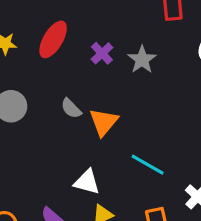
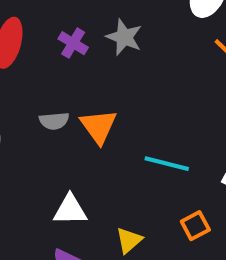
gray semicircle: (71, 108) -> (54, 121), turned -35
white triangle: (87, 182) -> (70, 210), moved

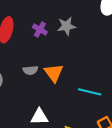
gray star: (124, 37) -> (66, 26), turned -30

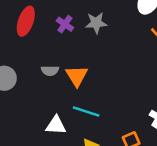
cyan line: (90, 92) -> (86, 112), moved

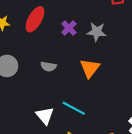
orange triangle: (77, 76) -> (90, 68), moved
white triangle: (56, 125) -> (45, 116), turned 36

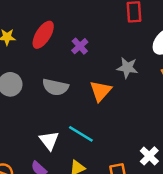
gray star: (97, 32) -> (127, 68), moved
gray semicircle: (48, 67) -> (55, 87), size x1.5

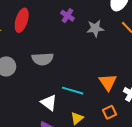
purple cross: (80, 46) -> (67, 16), moved
orange triangle: (101, 91) -> (108, 82), moved

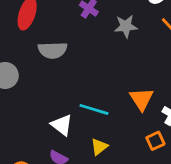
gray semicircle: (43, 59) -> (53, 50), moved
orange square: (110, 112) -> (155, 141), moved

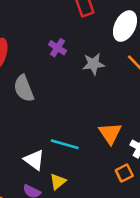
gray semicircle: (53, 50) -> (24, 88), turned 72
yellow triangle: (99, 147) -> (58, 182), moved

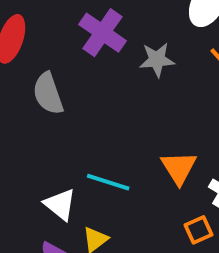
purple cross: (58, 48) -> (102, 33), size x1.6

